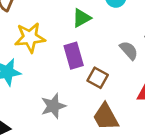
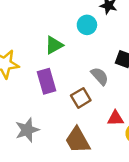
brown square: (98, 78) -> (81, 98), moved, turned 30

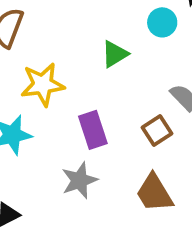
purple rectangle: (47, 81) -> (93, 130), moved

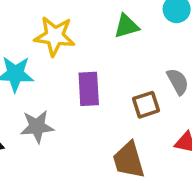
gray star: (79, 180) -> (37, 127), moved

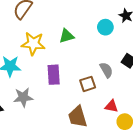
green triangle: (127, 26) -> (67, 36), moved

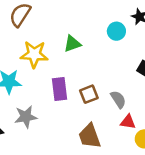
gray semicircle: (106, 70) -> (118, 99), moved
brown square: (88, 84) -> (89, 94), moved

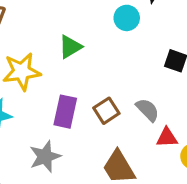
purple rectangle: (60, 89) -> (65, 112), turned 30
gray star: (26, 117) -> (45, 157), moved

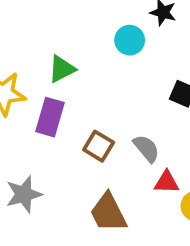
brown square: (106, 111) -> (99, 146), turned -30
purple rectangle: (65, 112) -> (50, 117), moved

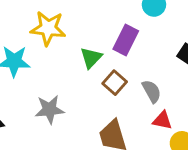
green triangle: (62, 69) -> (91, 58), moved, turned -30
purple rectangle: (50, 117) -> (126, 40), moved

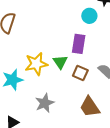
yellow star: (48, 28) -> (36, 64), moved

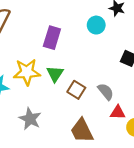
purple rectangle: (79, 44) -> (52, 38), moved
gray star: (45, 103) -> (30, 119), turned -30

